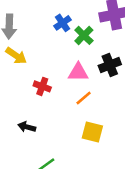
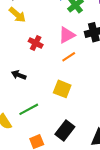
pink triangle: (78, 72) -> (67, 35), turned -36
yellow square: (92, 132) -> (62, 89), moved

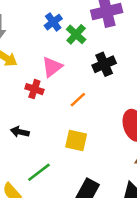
pink triangle: (67, 35) -> (52, 67), moved

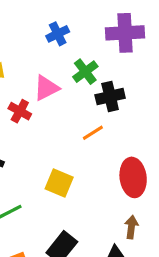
green cross: (76, 34) -> (85, 72), moved
orange line: (78, 100) -> (93, 133), moved

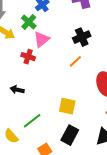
green cross: (85, 72) -> (29, 22), moved
yellow square: (59, 183) -> (67, 106), moved

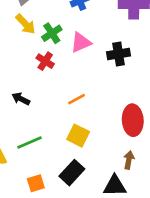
green cross: (29, 22) -> (52, 33), moved
pink triangle: (42, 39) -> (81, 42), moved
orange line: (75, 61) -> (76, 99), moved

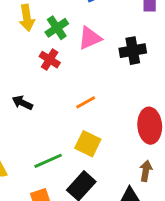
yellow arrow: (26, 24) -> (27, 18), turned 35
green line: (29, 142) -> (48, 161), moved

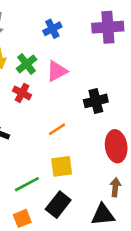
black cross: (133, 51) -> (96, 101), moved
yellow square: (88, 144) -> (62, 166), turned -30

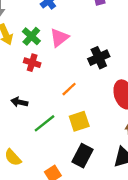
green line: (27, 184) -> (45, 123), moved

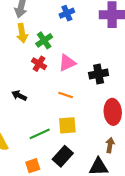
pink triangle: (59, 38) -> (67, 63), moved
orange line: (69, 89) -> (66, 95), turned 48
green line: (45, 123) -> (40, 134), moved

